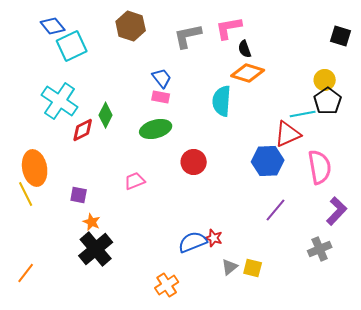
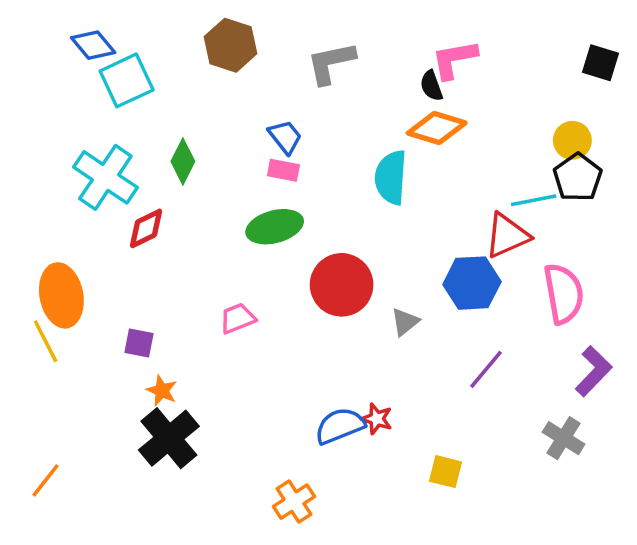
pink L-shape: (229, 28) -> (454, 59), moved
green diamond: (106, 115) -> (183, 161), moved
red circle: (194, 162) -> (342, 285), size x1.4
gray cross: (320, 249) -> (564, 438), turned -35
gray triangle: (230, 267) -> (405, 322), moved

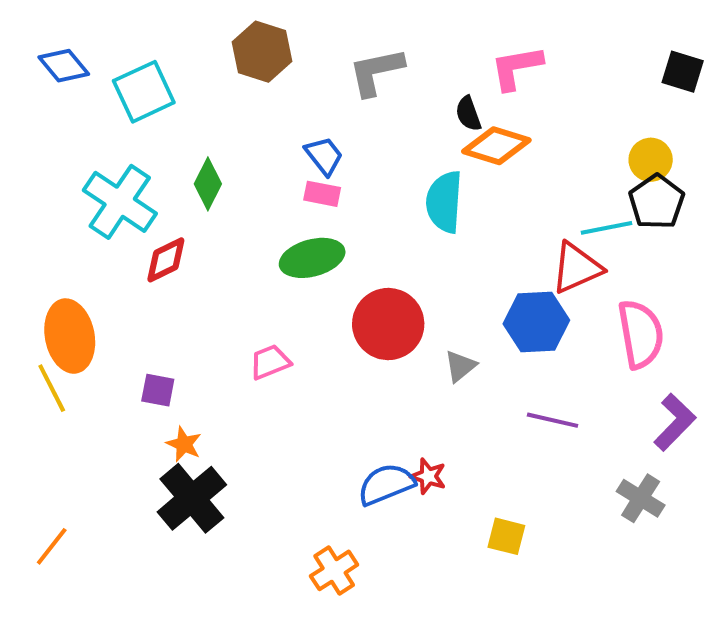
blue diamond: (93, 45) -> (64, 66), moved
black semicircle: (431, 86) -> (468, 114), moved
purple line: (486, 369) -> (552, 420), turned 63

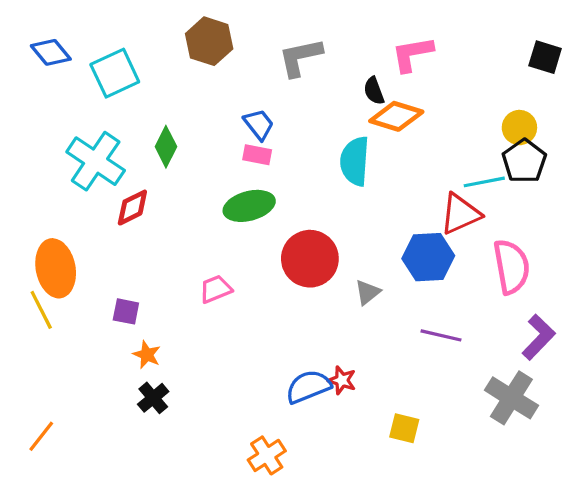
black cross: (192, 498) -> (153, 398), size x0.6
gray cross: (641, 498) -> (511, 398), size x1.4

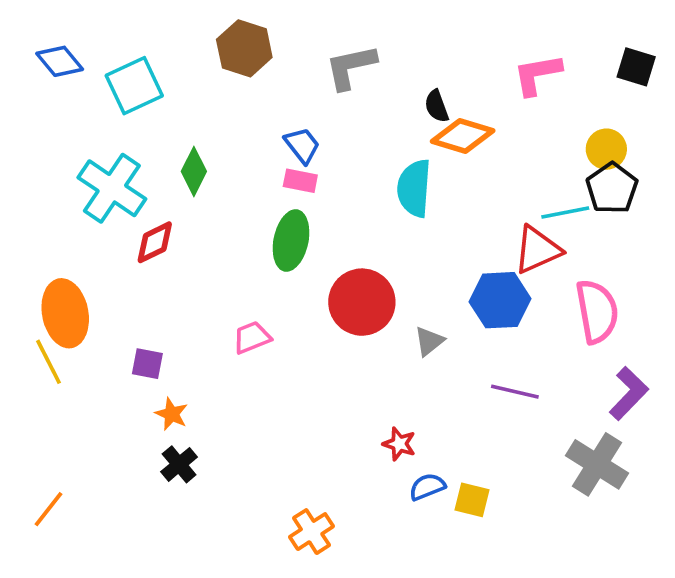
pink L-shape: (412, 54) -> (537, 74), moved
green ellipse: (249, 206) -> (291, 240), turned -63
blue semicircle: (308, 387) -> (427, 487), moved, size x0.7

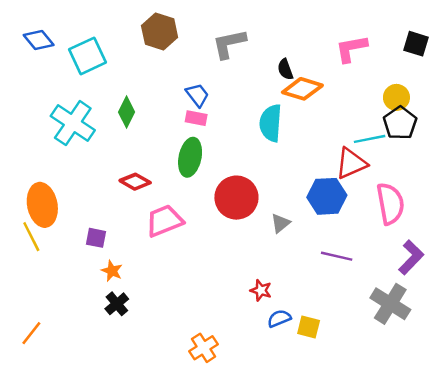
red diamond: (155, 242) -> (135, 182), moved, turned 56
pink trapezoid: (252, 338) -> (164, 221), size x1.5

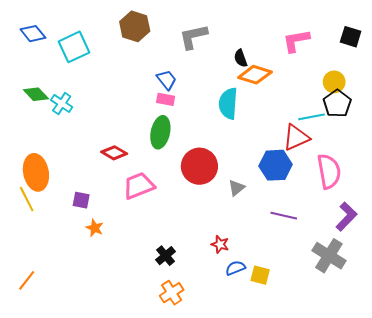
green diamond: (127, 112) -> (36, 94), moved, turned -70
cyan cross: (73, 123) -> (62, 103), size x0.6
black cross: (117, 304) -> (166, 256), moved

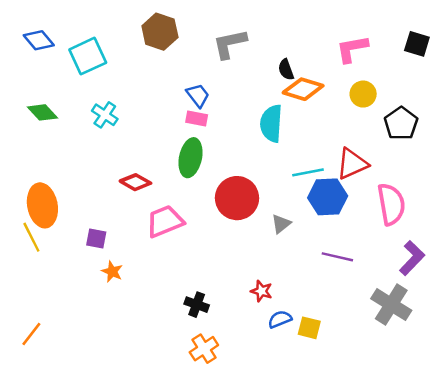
yellow circle: (334, 82) -> (363, 94), moved
cyan cross: (62, 103) -> (105, 115), moved
cyan line: (312, 117) -> (308, 172), moved
black cross: (166, 256) -> (197, 305), turned -30

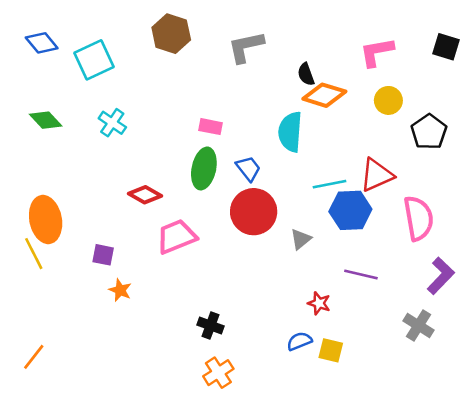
blue trapezoid: (198, 95) -> (248, 168), moved
red star: (261, 291) -> (319, 303), moved
gray cross: (391, 305) -> (418, 325), size x0.7

